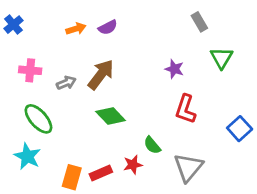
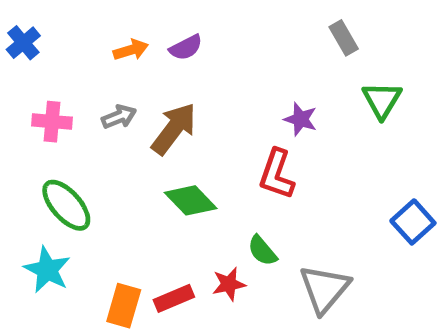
gray arrow: (66, 83) -> (119, 117), moved
red L-shape: (185, 109) -> (277, 174), moved

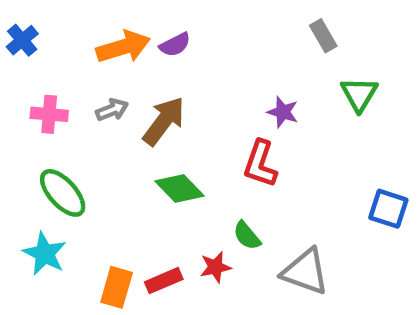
orange arrow: (131, 50) -> (123, 47), size x1.6
blue square: (413, 222) -> (388, 209), turned -30
gray triangle: (324, 289) -> (305, 272), turned -50

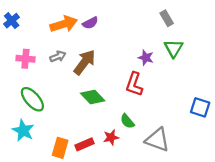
green triangle: (359, 94) -> (174, 48), moved

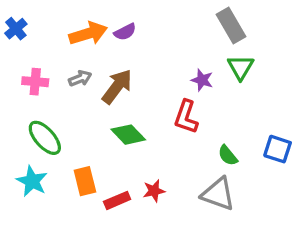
gray rectangle: (167, 18) -> (231, 25), size x1.5
green semicircle: (127, 121) -> (228, 155), moved
orange rectangle: (60, 148) -> (85, 181), moved, turned -30

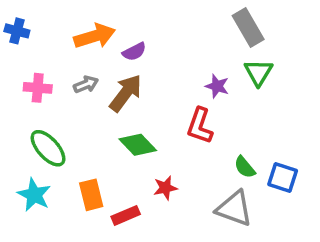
blue cross: (16, 29) -> (17, 31), turned -35
purple semicircle: (125, 32) -> (134, 52), moved
blue square: (278, 149) -> (283, 178), moved
red star: (154, 191) -> (165, 188), moved

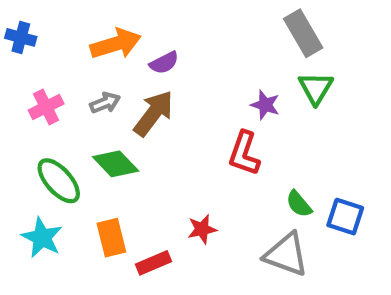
pink cross: (38, 88) -> (46, 107), turned -32
green diamond: (138, 145) -> (116, 164), moved

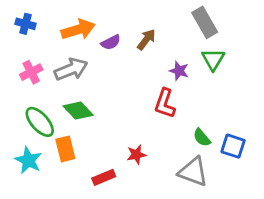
blue cross: (21, 37) -> (26, 24), moved
gray arrow: (105, 103) -> (71, 69), size x1.6
brown arrow: (154, 113) -> (146, 39), moved, size x0.7
orange rectangle: (111, 238) -> (65, 149), moved

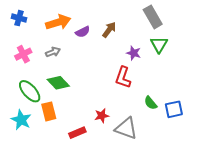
gray arrow: (71, 69) -> (53, 52), size x0.6
blue square: (233, 146) -> (174, 109), turned -30
gray triangle: (193, 172) -> (126, 128), moved

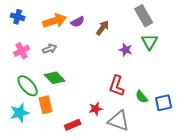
purple semicircle: (83, 32) -> (78, 22), moved
red L-shape: (123, 77) -> (117, 86), moved
cyan star: (21, 120) -> (20, 113), turned 30

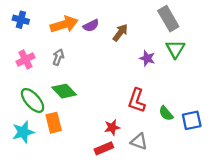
gray arrow: (50, 49) -> (58, 57), turned -48
gray triangle: (119, 121) -> (139, 141), size x0.7
red rectangle: (73, 125) -> (104, 148), moved

